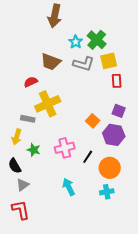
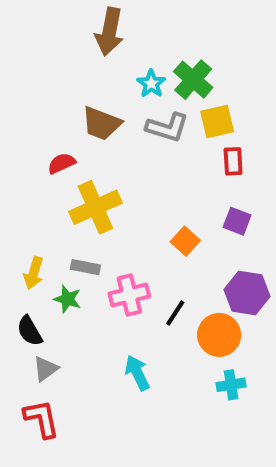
gray rectangle: (28, 119) -> (85, 267), moved
purple hexagon: (114, 135) -> (247, 293), moved
cyan cross: (107, 192) -> (231, 385), moved

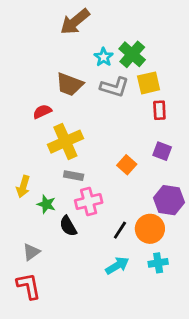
brown arrow: (109, 32) -> (75, 22), turned 40
gray rectangle: (85, 267) -> (74, 176), moved
black line: (175, 313) -> (120, 230), moved
black semicircle: (30, 331) -> (68, 226), moved
cyan arrow: (137, 373) -> (117, 266), moved, turned 85

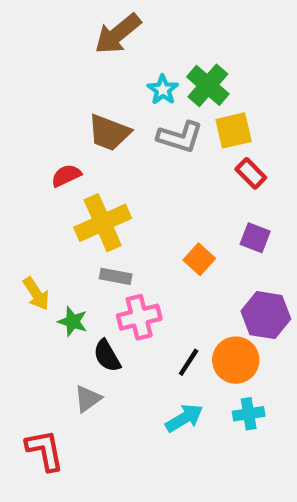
red rectangle: (159, 110) -> (251, 173), turned -42
yellow arrow: (23, 187) -> (36, 294), turned -50
gray triangle: (31, 252) -> (88, 399), moved

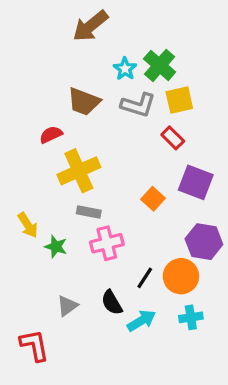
red rectangle: (251, 173) -> (173, 138), moved
purple square: (255, 238) -> (196, 182), size x1.5
black semicircle: (107, 356) -> (112, 303), moved

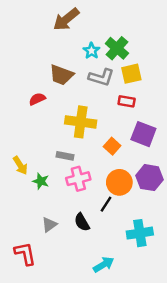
red rectangle: (173, 138) -> (127, 101), turned -35
yellow cross: (79, 171) -> (81, 122), moved, turned 32
orange circle: (181, 276) -> (119, 182), moved
cyan cross: (191, 317) -> (140, 233), size x1.5
cyan arrow: (141, 321) -> (104, 264), moved

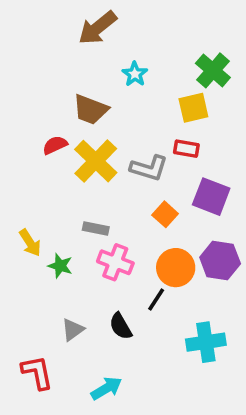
green cross: (117, 48) -> (213, 70), moved
gray L-shape: (101, 77) -> (149, 168), moved
yellow cross: (81, 122) -> (96, 161), moved, turned 36
pink cross: (78, 179) -> (115, 262), turned 35
cyan arrow: (104, 264) -> (106, 388), moved

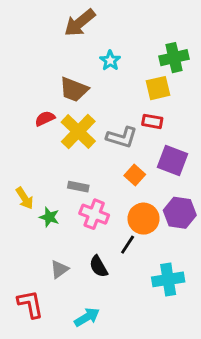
green cross: (213, 70) -> (174, 58), turned 36

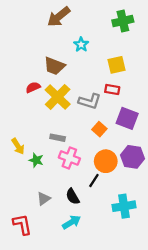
green cross: (174, 58) -> (123, 21), moved
cyan arrow: (87, 317) -> (71, 222), moved

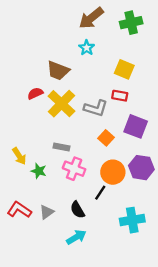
brown arrow: (59, 17) -> (91, 18), moved
yellow square: (116, 65) -> (124, 69), turned 36
red L-shape: (22, 224) -> (19, 210), moved, turned -45

